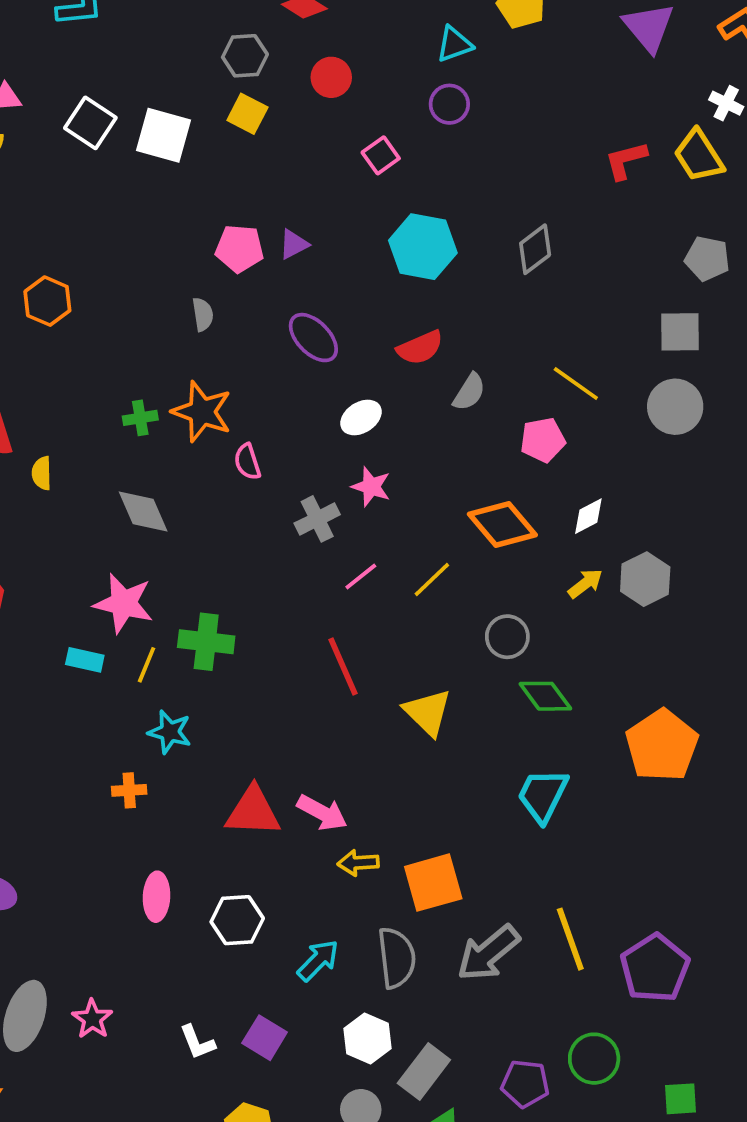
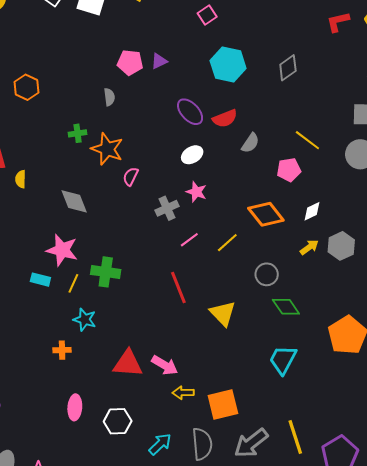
purple ellipse: (313, 338) -> (190, 112), moved
green cross: (140, 418) -> (78, 133), moved
pink semicircle: (247, 462) -> (131, 176), turned 42

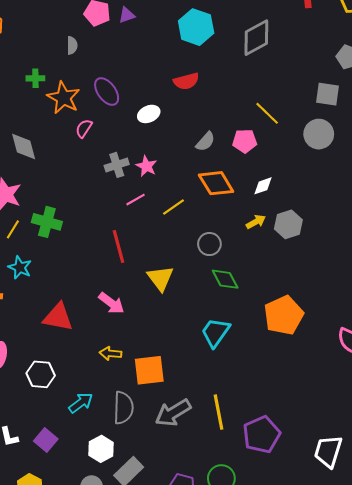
gray diamond: (288, 68) -> (256, 38), size x1.4
purple ellipse: (190, 112) -> (107, 91), moved
gray semicircle: (250, 143) -> (205, 142), moved
pink star: (196, 192) -> (146, 166), moved
pink arrow: (165, 365) -> (111, 303), moved

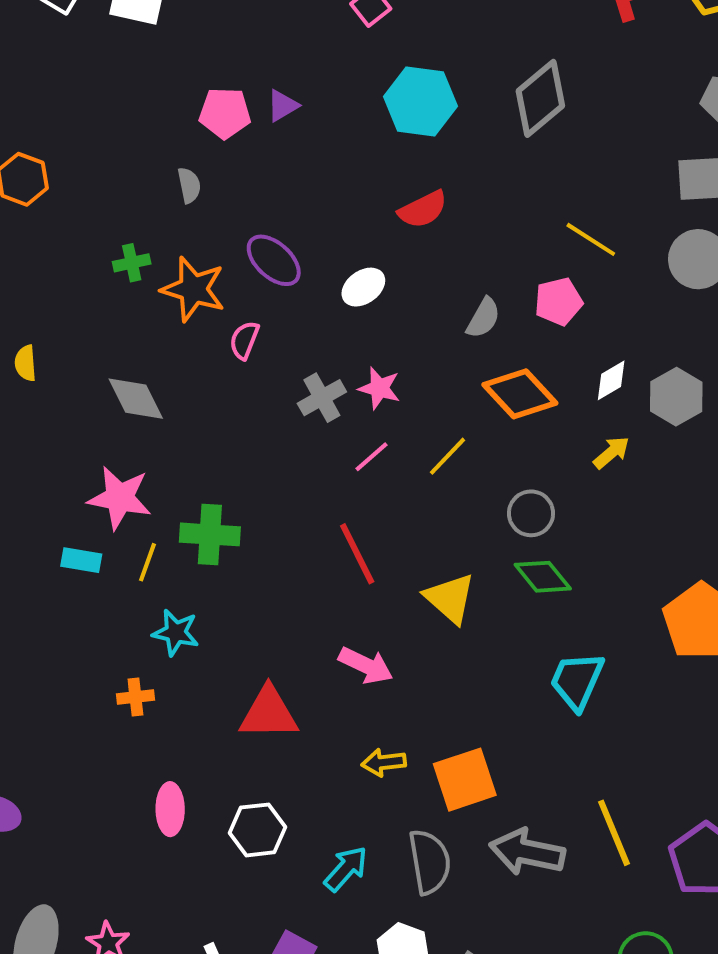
gray hexagon: (288, 224) -> (676, 397), moved
green diamond: (225, 279) -> (543, 577), moved
gray arrow: (173, 413) -> (527, 852), turned 54

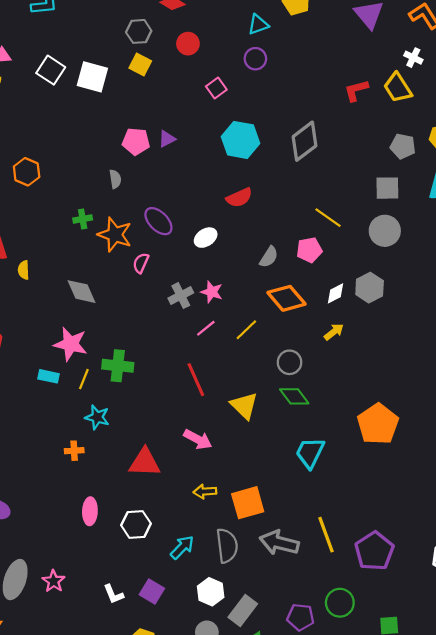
gray hexagon: (676, 397) -> (370, 288), moved

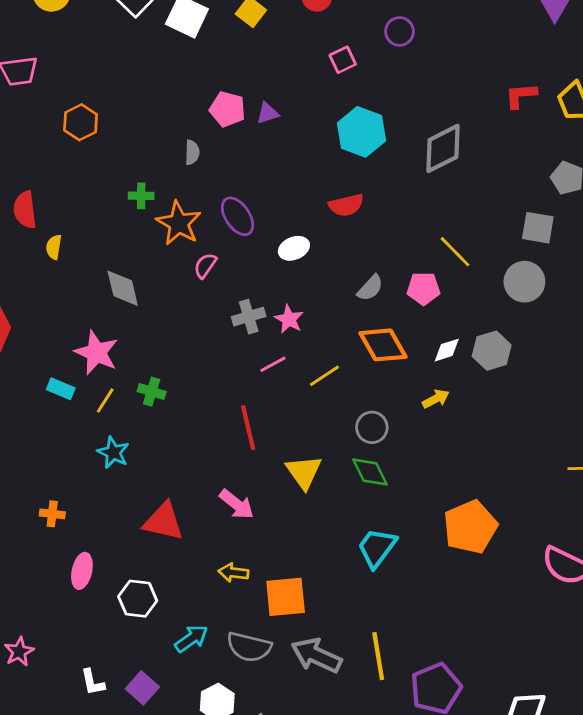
green cross: (118, 366) -> (152, 392), size x0.7
orange cross: (74, 451) -> (52, 514), moved
gray semicircle: (227, 546) -> (249, 647), turned 100

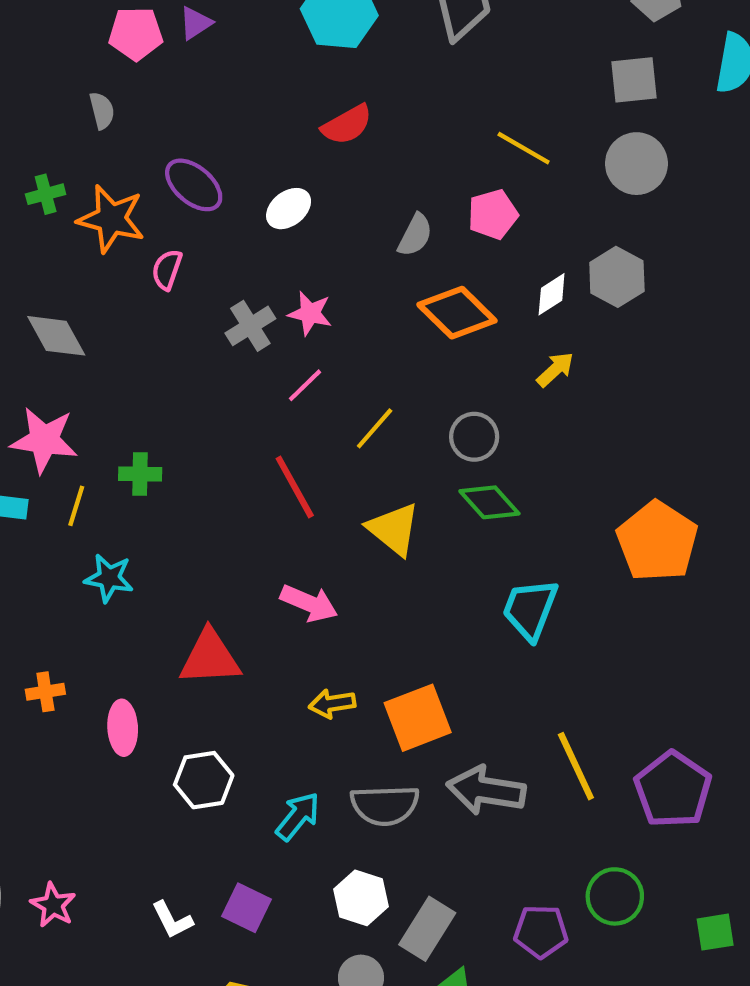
yellow line: (324, 376) -> (375, 428), moved
pink ellipse: (82, 571) -> (123, 728), moved

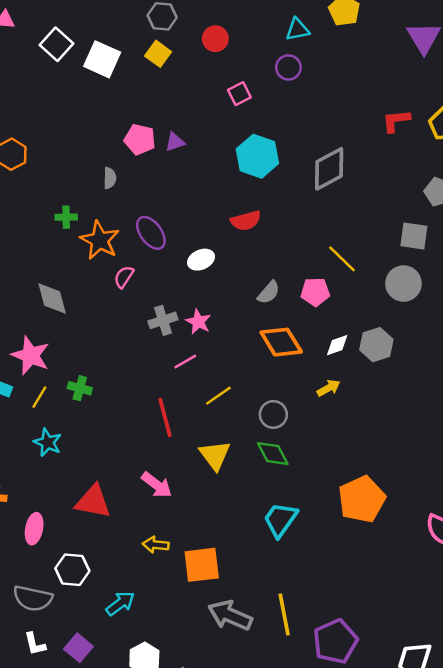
gray semicircle: (385, 805) -> (33, 598), moved

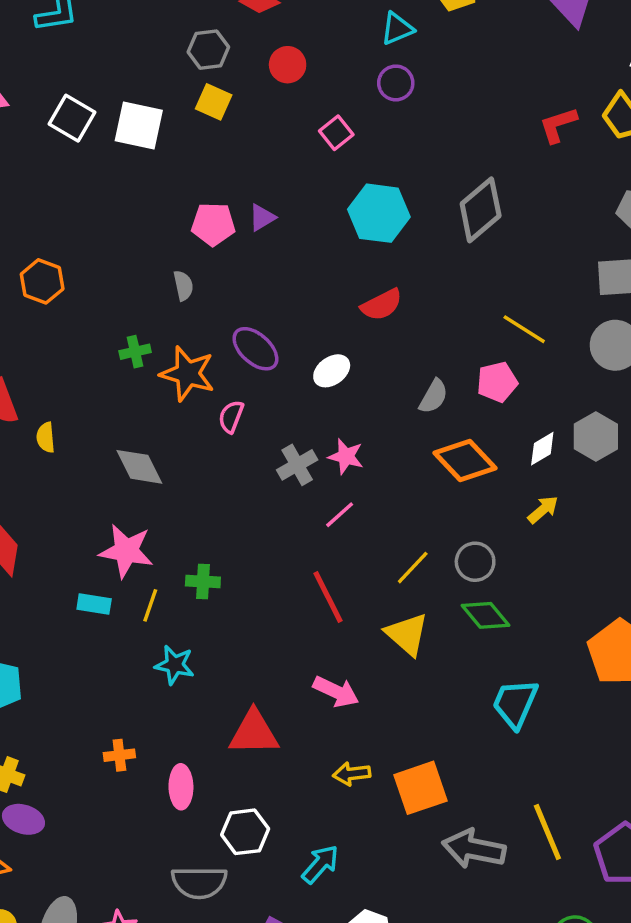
yellow line: (218, 396) -> (413, 568), moved

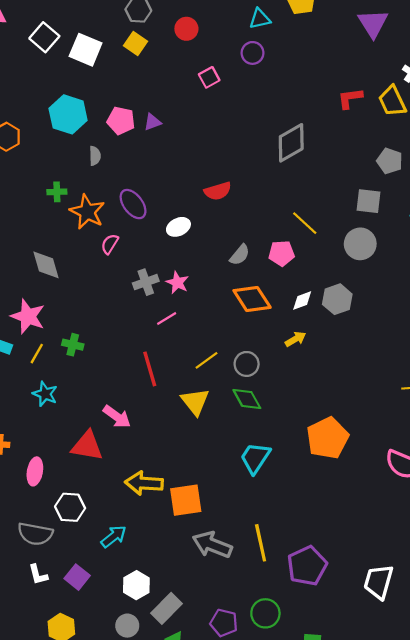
cyan hexagon: (379, 213) -> (68, 114), moved
pink arrow: (336, 692) -> (117, 417), moved
yellow arrow: (352, 774) -> (144, 483), size x1.6

